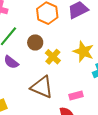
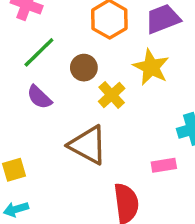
yellow star: (83, 52) -> (151, 67), moved
pink rectangle: (76, 96) -> (164, 165), moved

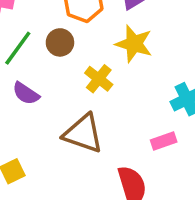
brown circle: (84, 68) -> (60, 42), moved

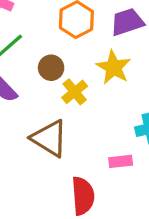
brown circle: (60, 42) -> (51, 68), moved

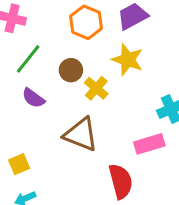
pink rectangle: (121, 161) -> (149, 144), size x1.4

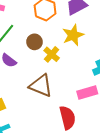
yellow star: (128, 60) -> (73, 35), turned 30

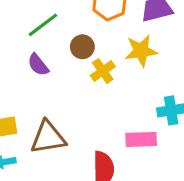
brown triangle: (41, 86) -> (48, 138), moved, turned -45

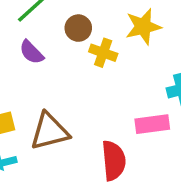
yellow cross: (103, 71) -> (103, 53), turned -30

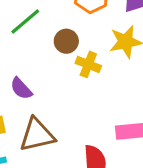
purple semicircle: (31, 52) -> (21, 88), moved

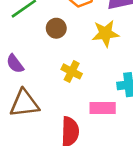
yellow cross: (88, 64) -> (72, 71), moved

